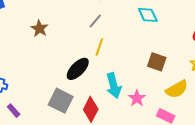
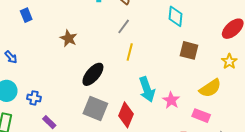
cyan diamond: (148, 15) -> (176, 16), turned 35
brown square: (157, 62) -> (189, 50), moved
black ellipse: (78, 69) -> (93, 74), moved

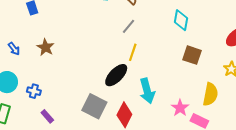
brown star: (69, 38) -> (46, 47), moved
black ellipse: (93, 74) -> (116, 75), moved
yellow semicircle: (210, 88) -> (210, 94), turned -50
pink star: (171, 100) -> (180, 108), moved

